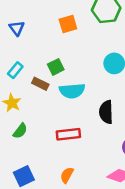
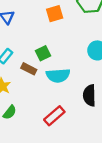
red rectangle: (68, 134) -> (54, 116), turned -35

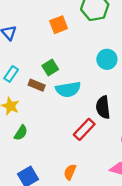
red rectangle: (54, 116) -> (84, 129), moved

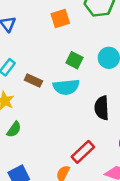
green square: (50, 67) -> (74, 60), moved, turned -35
red rectangle: (84, 129) -> (83, 152), moved

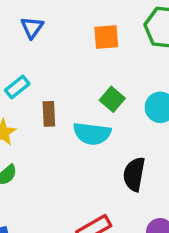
brown rectangle: (33, 81) -> (49, 114), turned 49

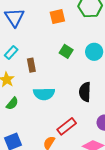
blue triangle: (32, 27) -> (14, 17), size x1.5
cyan semicircle: (92, 134) -> (44, 94), moved

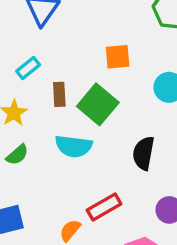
orange square: (57, 17) -> (118, 57), moved
green square: (66, 51) -> (98, 104), moved, size x1.6

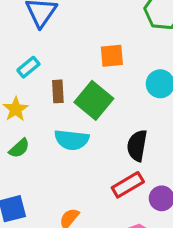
red rectangle: (104, 207) -> (128, 185), moved

